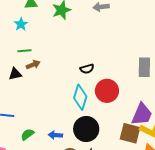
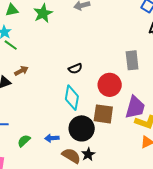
green line: (24, 51) -> (11, 45), moved, turned 48
red circle: (107, 91) -> (110, 85), moved
brown square: (130, 133) -> (103, 114), moved

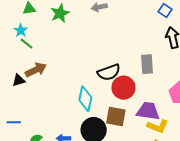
black semicircle: (75, 69) -> (109, 72), moved, size x1.6
brown arrow: (21, 71) -> (36, 70), size x1.5
purple trapezoid: (135, 107) -> (148, 111), turned -100

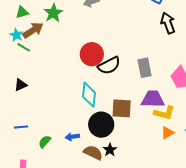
gray rectangle: (147, 64) -> (145, 68), moved
brown arrow: (36, 70) -> (33, 30), moved
red circle: (123, 88) -> (92, 54), moved

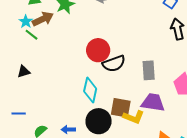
yellow L-shape: (164, 113) -> (134, 117), moved

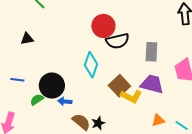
brown square: (121, 108) -> (119, 86), turned 30
black circle: (99, 121) -> (52, 86), moved

